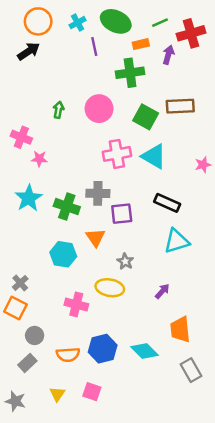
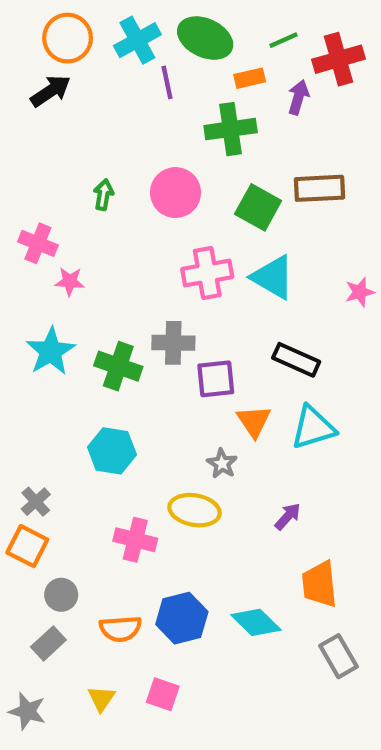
cyan cross: (78, 23) -> (137, 40), size x1.5
orange triangle: (95, 238) -> (254, 421), moved

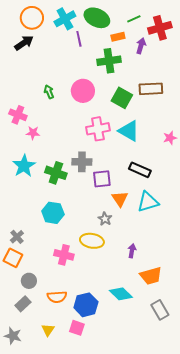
green arrow: (104, 195) -> (49, 92), turned -32
purple arrow: (288, 516) -> (132, 251), moved, turned -32
orange trapezoid: (319, 584) -> (151, 276), turned -100
blue hexagon: (182, 618) -> (86, 305), moved

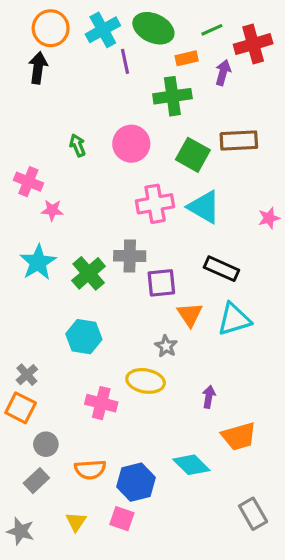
black arrow: (24, 43) -> (38, 68), turned -48
green cross: (56, 173) -> (89, 273), turned 30
gray rectangle: (160, 310) -> (253, 514), moved

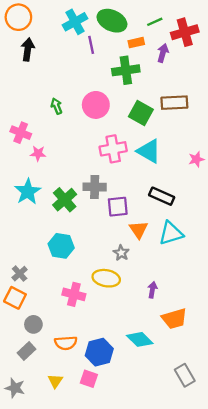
orange circle: (51, 28) -> (18, 17), moved

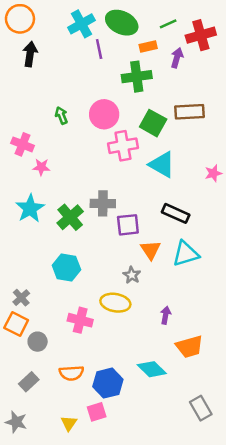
pink cross: (113, 149) -> (123, 146), moved
gray circle: (33, 324) -> (38, 342), moved
pink square: (89, 379) -> (97, 412), turned -36
yellow triangle: (55, 381) -> (69, 423), moved

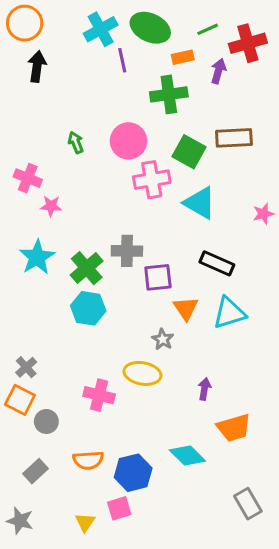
cyan hexagon: (66, 267) -> (88, 308), moved

